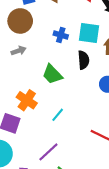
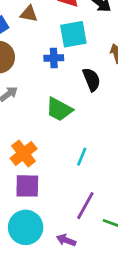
cyan square: (89, 33) -> (73, 34), moved
orange cross: (27, 100) -> (24, 154), moved, turned 36

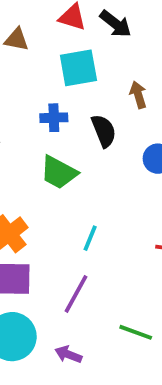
blue cross: (54, 58) -> (54, 118), moved
purple line: (85, 206) -> (76, 294), moved

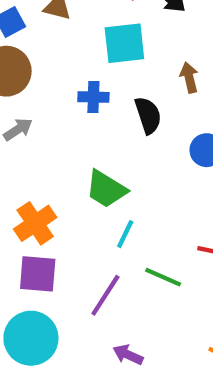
green trapezoid: (59, 172) -> (106, 189), moved
green line: (136, 332) -> (163, 277), moved
purple arrow: (68, 354) -> (128, 355), moved

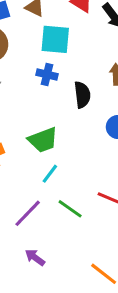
cyan square: (124, 43) -> (55, 39), moved
green trapezoid: (106, 189) -> (43, 140), turned -64

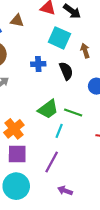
cyan square: (55, 39) -> (59, 38), moved, turned 35
green line: (70, 209) -> (73, 112), moved

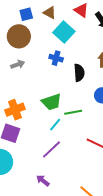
cyan square: (59, 38) -> (64, 32), moved
green line: (73, 112) -> (73, 112), turned -48
purple line: (52, 162) -> (51, 149), moved

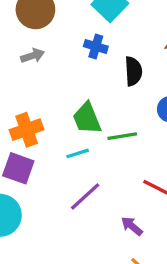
green trapezoid: (52, 102) -> (87, 118), turned 85
cyan line: (55, 125) -> (78, 153), moved, turned 32
purple arrow: (43, 180) -> (132, 226), moved

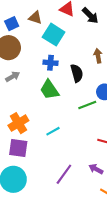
green trapezoid: (87, 118) -> (49, 90), moved
green line: (122, 136) -> (87, 105), moved
purple line: (85, 196) -> (64, 174), moved

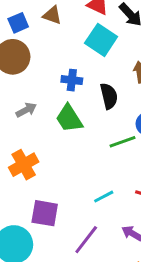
cyan square: (54, 35) -> (101, 40), moved
gray arrow: (13, 77) -> (26, 110), moved
cyan line: (53, 131) -> (104, 197), moved
purple square: (18, 148) -> (45, 213), moved

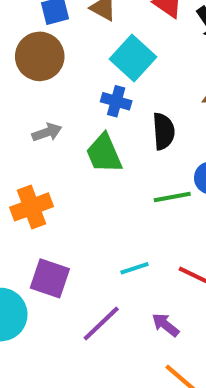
cyan square: (101, 40) -> (133, 58), moved

